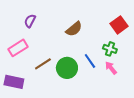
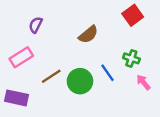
red square: (119, 25) -> (133, 15), moved
pink arrow: (111, 68) -> (143, 82), moved

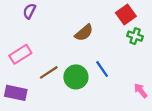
purple semicircle: (36, 25) -> (29, 11), moved
green cross: (131, 58) -> (135, 36), moved
pink arrow: (143, 82) -> (141, 91), moved

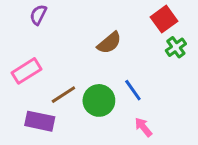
green cross: (135, 36) -> (176, 47), turned 35
pink arrow: (141, 91) -> (143, 127), moved
purple rectangle: (16, 93) -> (40, 121), moved

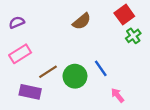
purple semicircle: (38, 15) -> (17, 22), moved, turned 40
brown semicircle: (109, 43) -> (82, 21), moved
pink arrow: (143, 127) -> (118, 95), moved

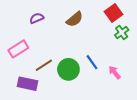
purple semicircle: (17, 22) -> (37, 18), moved
pink arrow: (118, 95) -> (115, 72), moved

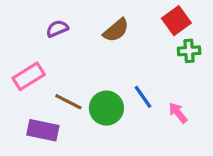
green cross: (122, 32) -> (189, 51), turned 32
brown line: (44, 65) -> (68, 102), turned 60

